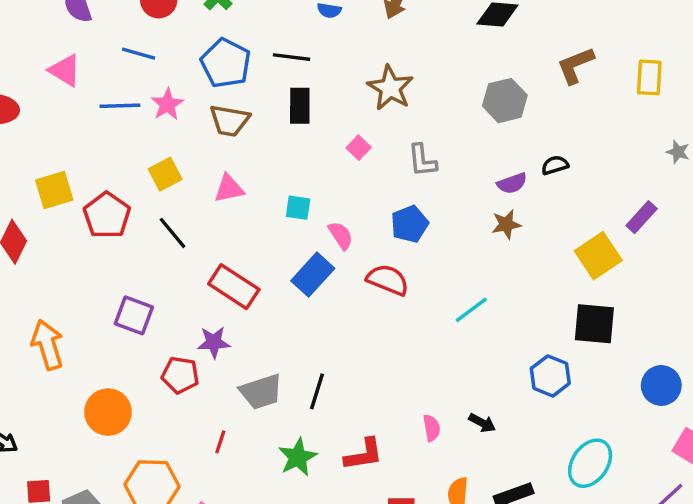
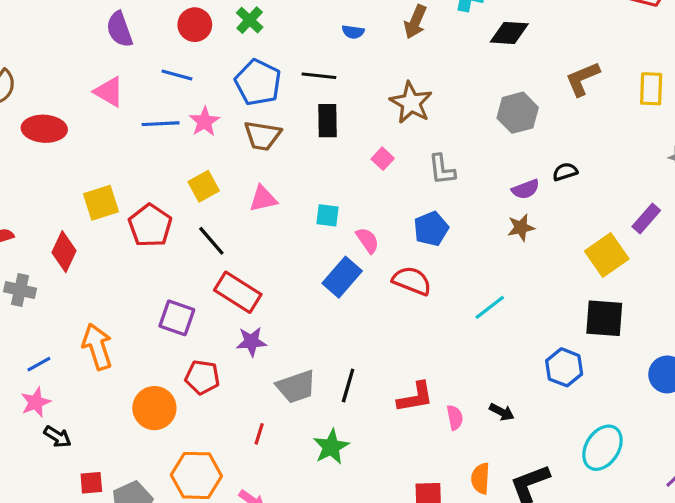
red rectangle: (234, 287) -> (238, 292), moved
red pentagon: (180, 375) -> (202, 377), moved
red L-shape: (364, 454) -> (415, 397), moved

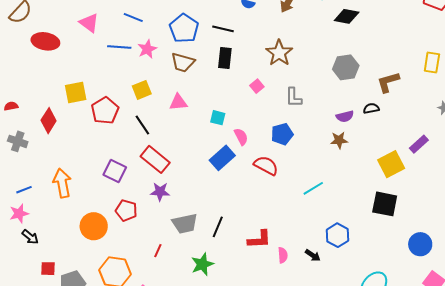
brown L-shape: (582, 79) -> (388, 82), moved
blue hexagon: (564, 367) -> (338, 235), moved

